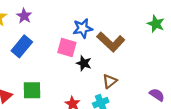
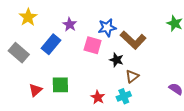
purple star: (24, 16) -> (70, 24), moved
black star: (84, 63) -> (117, 60), moved

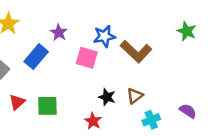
black star: (117, 60) -> (107, 97), moved
red triangle: (35, 90) -> (17, 102), moved
cyan cross: (124, 96) -> (151, 120), moved

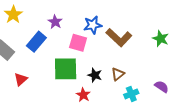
green star: (187, 31) -> (161, 39), moved
green square: (47, 106) -> (66, 69), moved, size x1.4

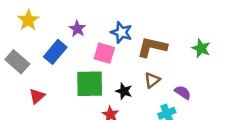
blue star: (93, 25) -> (121, 32), turned 30
brown L-shape: (119, 38) -> (152, 47), turned 150
brown triangle: (118, 74) -> (152, 80), moved
purple semicircle: (162, 87) -> (183, 92), moved

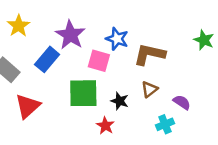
purple star: (77, 29) -> (70, 35), size x1.6
green star: (201, 48) -> (204, 40), moved
red triangle: (37, 96) -> (28, 106), size x1.5

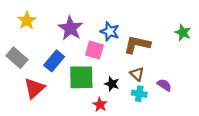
blue rectangle: (47, 59) -> (54, 61), moved
brown triangle: (149, 89) -> (137, 74), turned -40
cyan cross: (165, 124) -> (139, 94), moved, turned 32

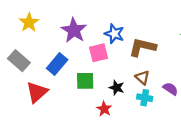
pink square: (94, 50) -> (99, 53), turned -30
green square: (81, 77) -> (85, 81), size x0.7

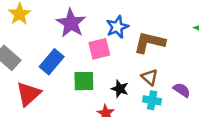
blue star: (114, 34) -> (117, 27), turned 30

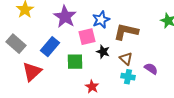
black star: (120, 89) -> (103, 52), moved

